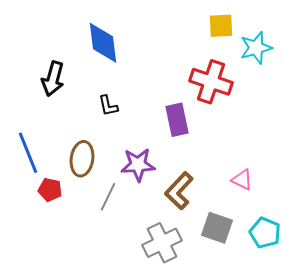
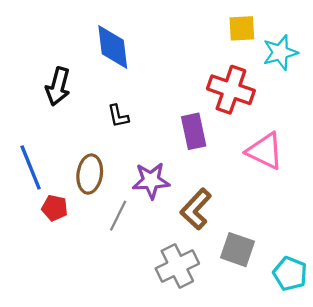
pink triangle: (242, 180) -> (265, 151), moved, size x1.6
cyan pentagon: (265, 233) -> (290, 274), moved

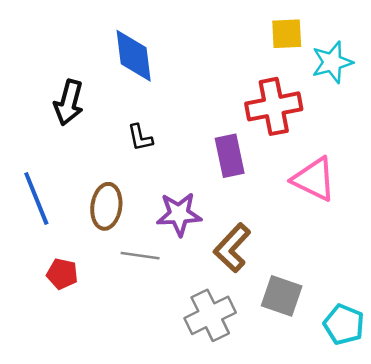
red cross: (231, 90) -> (274, 106), turned -30
red pentagon: (55, 208) -> (62, 274), moved
gray line: (118, 216) -> (140, 256), turned 72

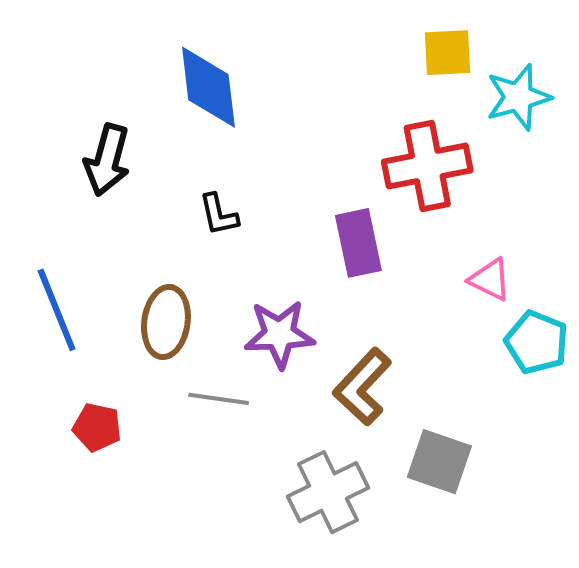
pink triangle: (314, 179) -> (490, 279), size x0.6
cyan pentagon: (344, 324) -> (537, 342), moved

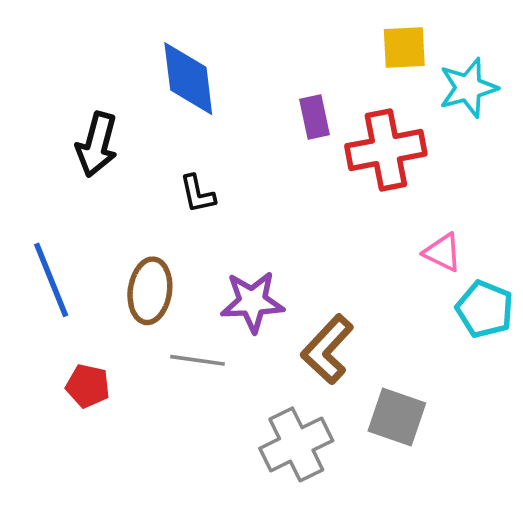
purple rectangle: (358, 243) -> (315, 117), moved, size x0.7

